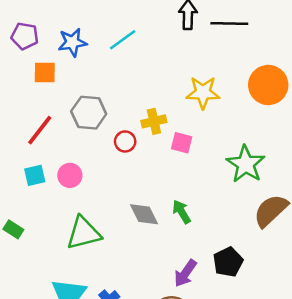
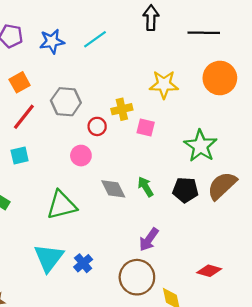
black line: (229, 23) -> (204, 33), moved
orange square: (45, 72) -> (20, 82), moved, turned -30
pink circle: (70, 175) -> (81, 156), moved
black pentagon: (228, 262) -> (185, 190), moved, turned 30

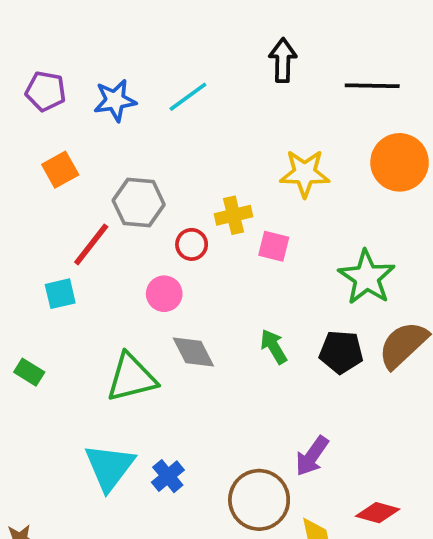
red line: (24, 117) -> (91, 244), moved
gray diamond: (113, 189) -> (193, 352), moved
purple arrow: (149, 239) -> (312, 456), moved
red diamond: (209, 271) -> (378, 513), moved

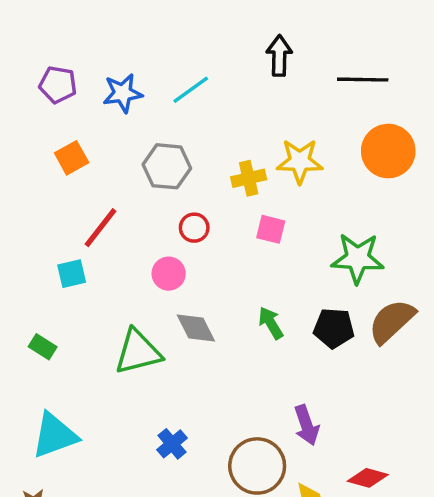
gray hexagon: (139, 202) -> (167, 166), moved
yellow cross: (234, 215) -> (249, 178), moved
green star: (367, 277) -> (358, 258), turned -30
purple arrow: (312, 456) -> (307, 425), turned -54
cyan triangle: (109, 467) -> (55, 435), moved, turned 33

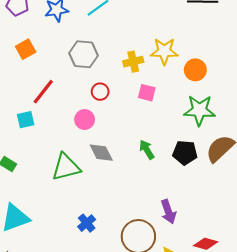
orange circle: (388, 151) -> (195, 70), moved, size x0.7

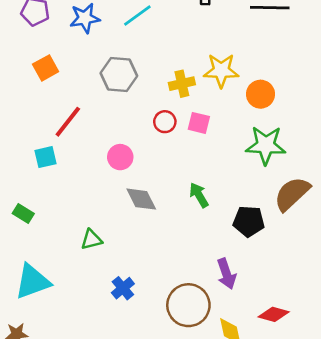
red circle: (100, 92) -> (165, 122), moved
black pentagon: (185, 153) -> (249, 221), moved
green triangle: (66, 167) -> (91, 240), moved, size x0.6

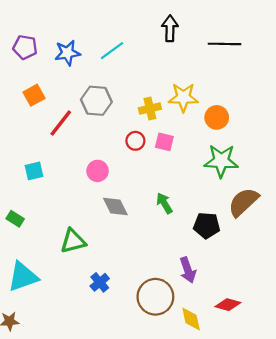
red line: (68, 122) -> (61, 123), moved
green triangle: (91, 240) -> (73, 241), size x1.4

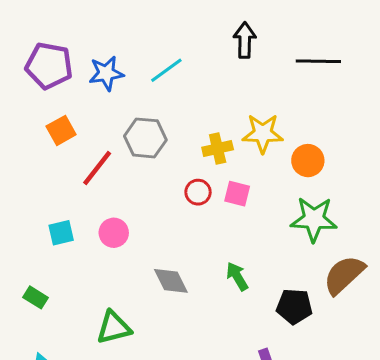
purple pentagon: (25, 47) -> (49, 66), size x1.4
pink circle: (98, 171) -> (114, 233), moved

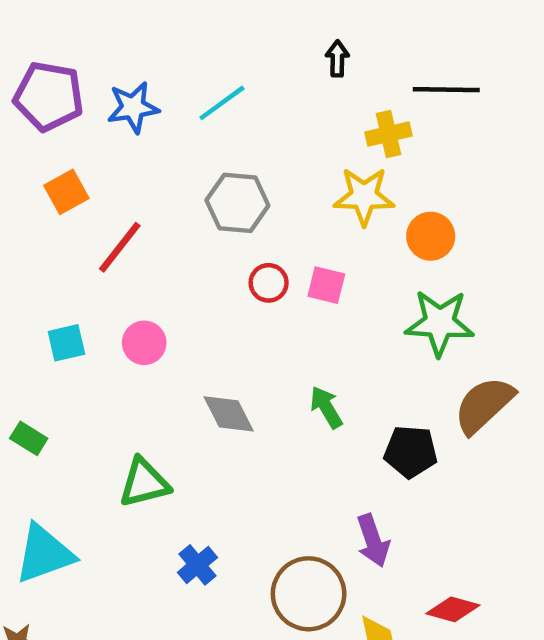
black arrow: (245, 40) -> (337, 59), size x0.7
gray hexagon: (145, 138) -> (237, 203), moved
yellow cross: (218, 148) -> (388, 134), moved

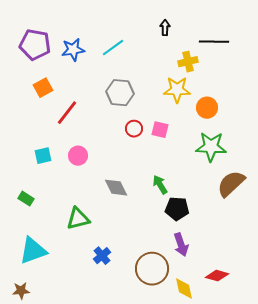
black pentagon: (411, 452) -> (177, 209), moved

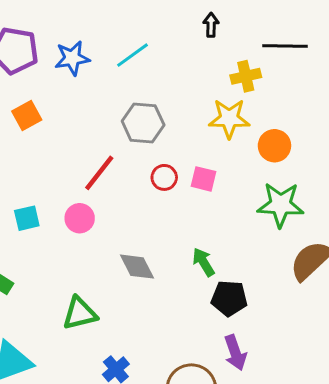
red line: (67, 113) -> (99, 173), moved

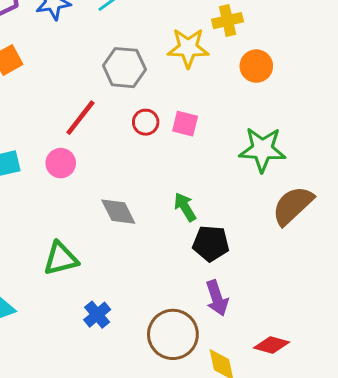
yellow star: (229, 119) -> (188, 48), moved
orange circle: (274, 146) -> (256, 66), moved

